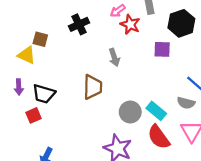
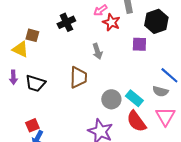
red square: (34, 115) -> (32, 125), moved

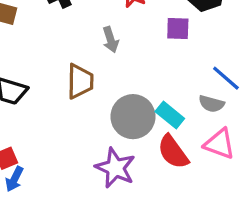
gray circle: (111, 99) -> (133, 117), size x1.4
pink triangle: (165, 116) -> (219, 144), turned -40

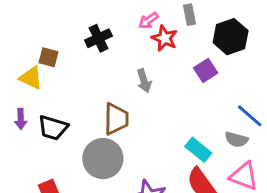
purple square: (178, 28) -> (206, 70), turned -35
gray circle: (133, 117) -> (103, 159), moved

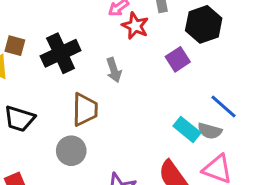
black cross: (98, 38) -> (61, 53), moved, size x1.4
cyan rectangle: (198, 150) -> (187, 129), moved
gray circle: (103, 159) -> (71, 151), size x0.7

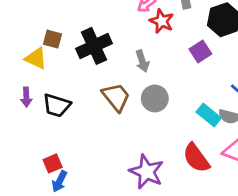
brown trapezoid: (85, 110) -> (116, 97), turned -40
gray circle: (71, 151) -> (155, 98), moved

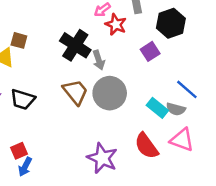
black cross: (94, 46) -> (75, 45), moved, turned -32
gray circle: (155, 98) -> (110, 93), size x1.4

